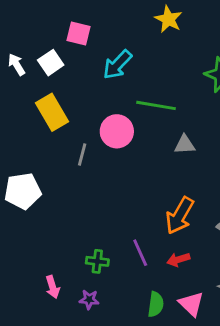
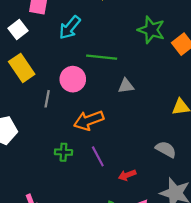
orange arrow: (180, 216) -> (89, 120), moved, turned 44
purple line: (140, 253) -> (98, 156), moved
green cross: (97, 261) -> (63, 152), moved

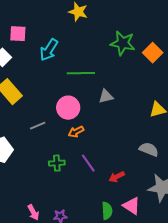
pink circle: (73, 79) -> (68, 108), moved
gray line: (47, 99) -> (38, 126), moved, turned 63
orange arrow: (89, 120) -> (76, 132), size x0.6

